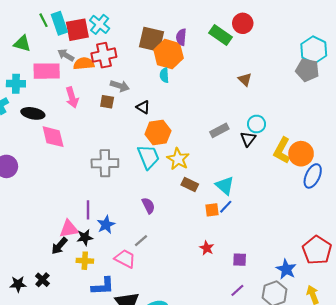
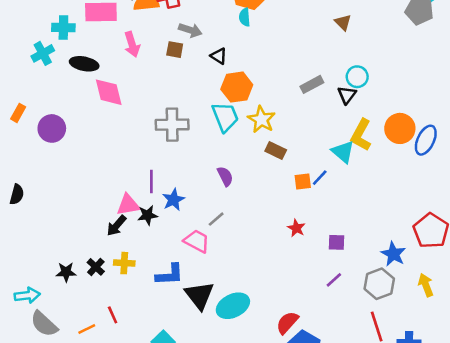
yellow L-shape: (282, 151) -> (361, 135), moved
orange circle: (301, 154) -> (400, 128), moved
cyan triangle: (225, 185) -> (343, 152), moved
yellow cross: (85, 261) -> (124, 263), moved

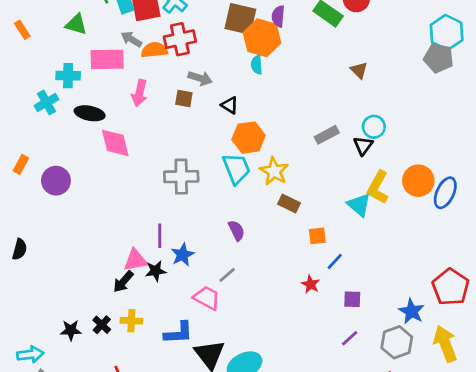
pink arrow: (132, 44) -> (139, 93), turned 30
blue line: (320, 178) -> (335, 261), moved
yellow arrow: (426, 285) -> (445, 344), size x1.5

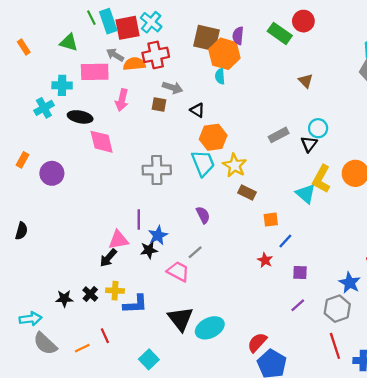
black star: (156, 271) -> (149, 250), moved
blue L-shape: (179, 333) -> (135, 304), moved

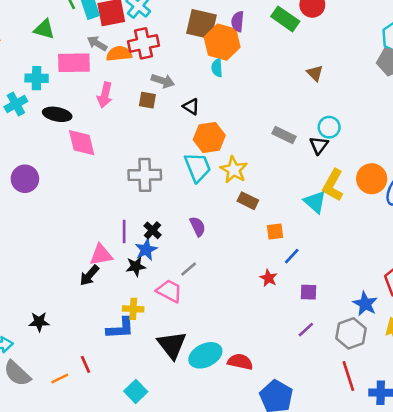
gray rectangle: (279, 135) -> (284, 135), turned 54
yellow cross: (115, 291) -> (133, 309), moved
black cross: (90, 294) -> (153, 230), moved
red semicircle: (257, 343) -> (240, 362), moved, turned 60

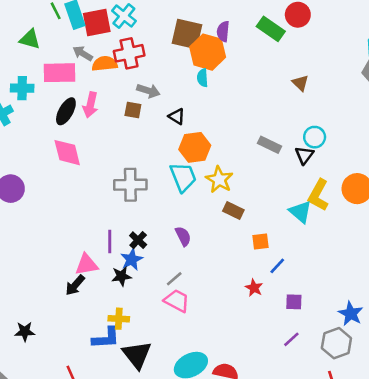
black ellipse: (57, 114) -> (66, 111), moved, turned -72
pink trapezoid: (169, 291) -> (177, 301), moved
black triangle: (172, 345) -> (137, 355), moved

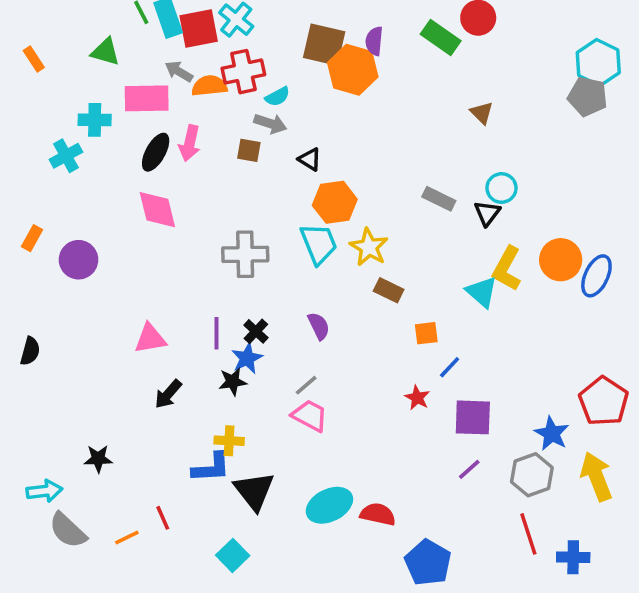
cyan semicircle: (202, 78) -> (277, 97), moved, turned -114
pink triangle: (87, 265) -> (150, 339), moved
purple square: (294, 302) -> (473, 417), size x1.6

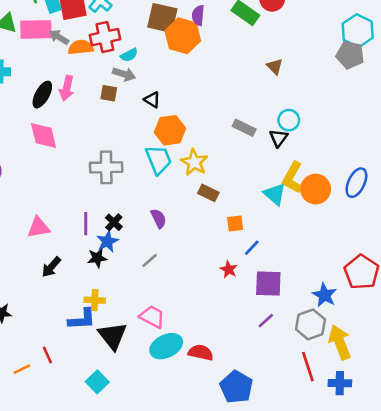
pink rectangle: (147, 98) -> (36, 29), moved
orange circle: (561, 260) -> (316, 189), moved
pink trapezoid: (310, 416) -> (152, 317), moved
yellow arrow: (596, 477) -> (340, 342), moved

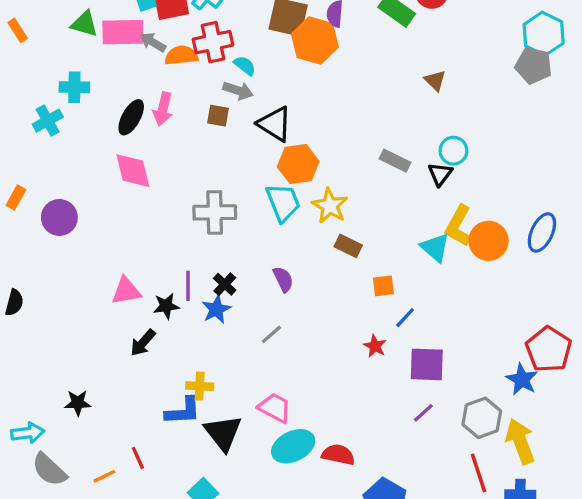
cyan semicircle: (129, 55) -> (245, 66), turned -114
black triangle: (152, 100) -> (275, 124), size x1.6
black star: (97, 258) -> (166, 306), moved
blue star: (325, 295) -> (522, 379), moved

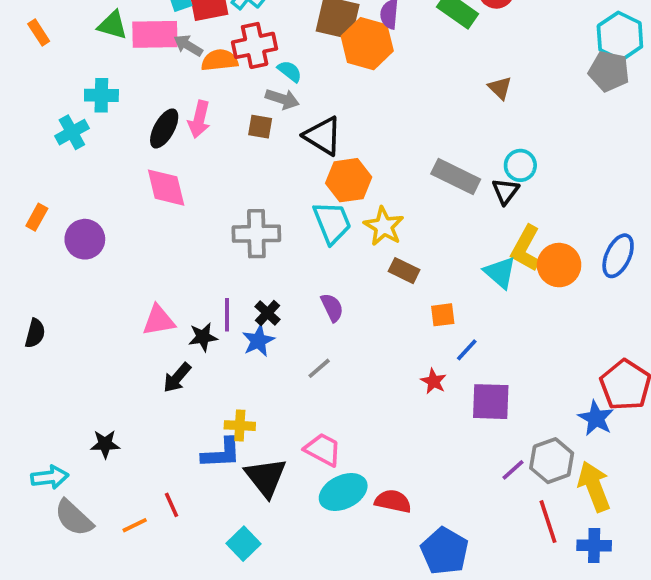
gray rectangle: (395, 161) -> (456, 176), size x1.4
purple line: (423, 413) -> (513, 470), moved

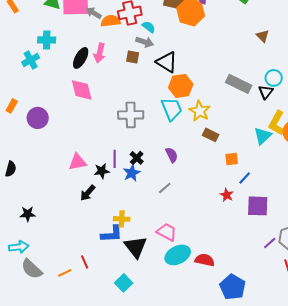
cyan triangle: (500, 272) -> (263, 136), turned 36
black star: (105, 444) -> (28, 214), moved

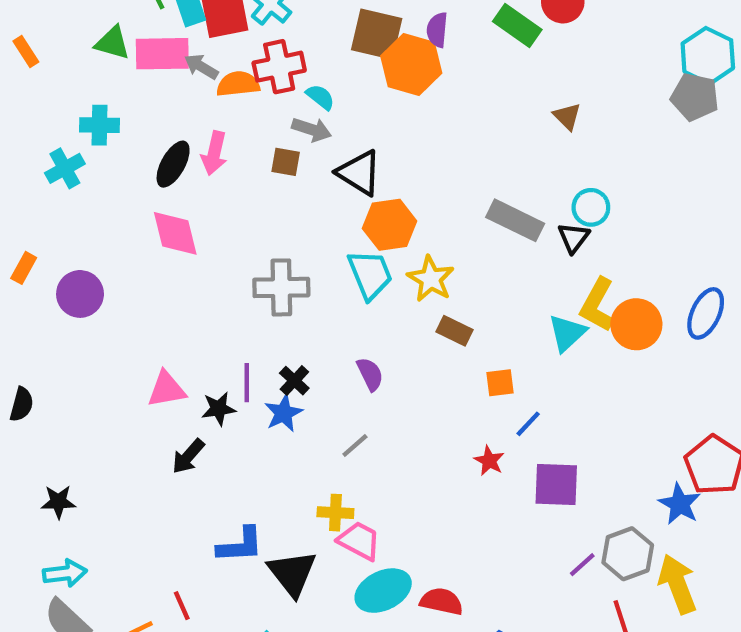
yellow cross: (122, 219) -> (335, 513), moved
cyan arrow: (19, 247) -> (65, 573), moved

